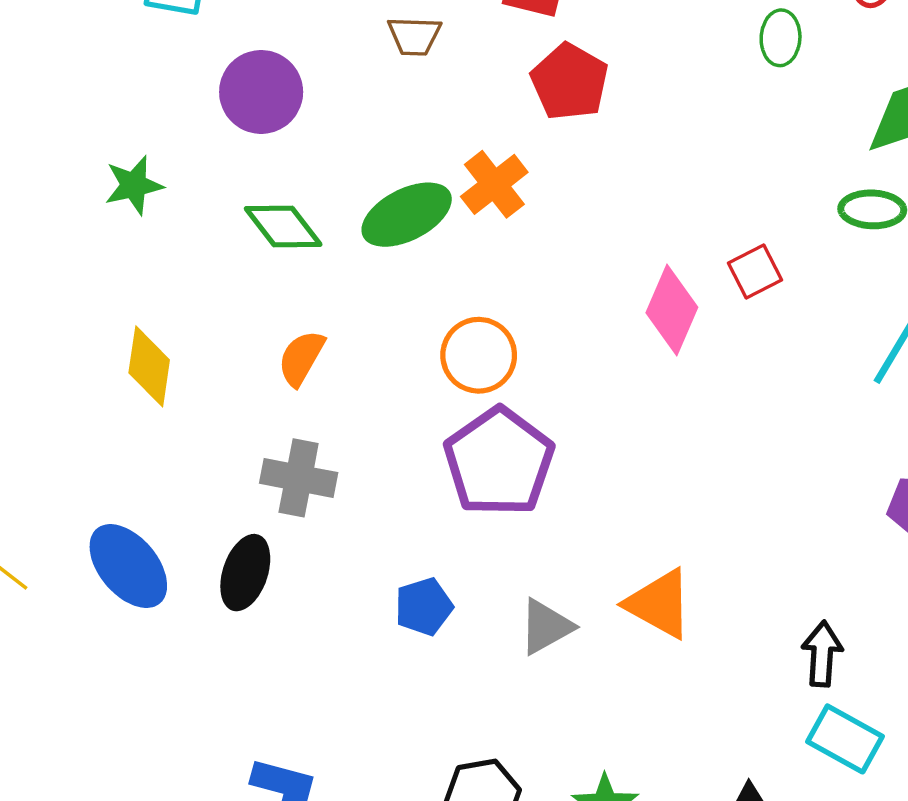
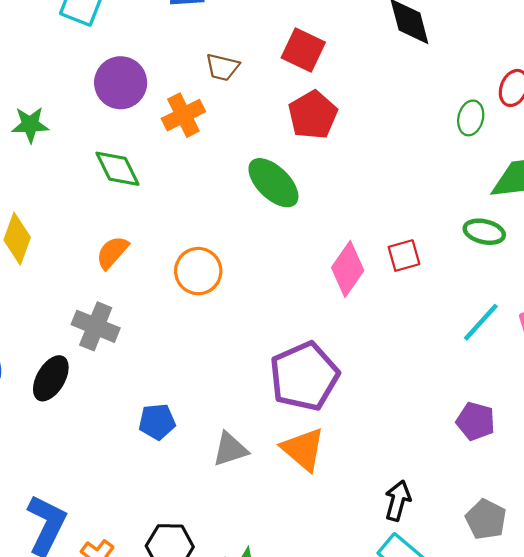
green ellipse: (781, 38) -> (471, 118), moved
orange cross: (494, 184) -> (183, 115), moved
green ellipse: (407, 215) -> (273, 183), moved, turned 60
orange circle: (479, 355) -> (198, 271), moved
purple pentagon: (499, 462) -> (304, 376), moved

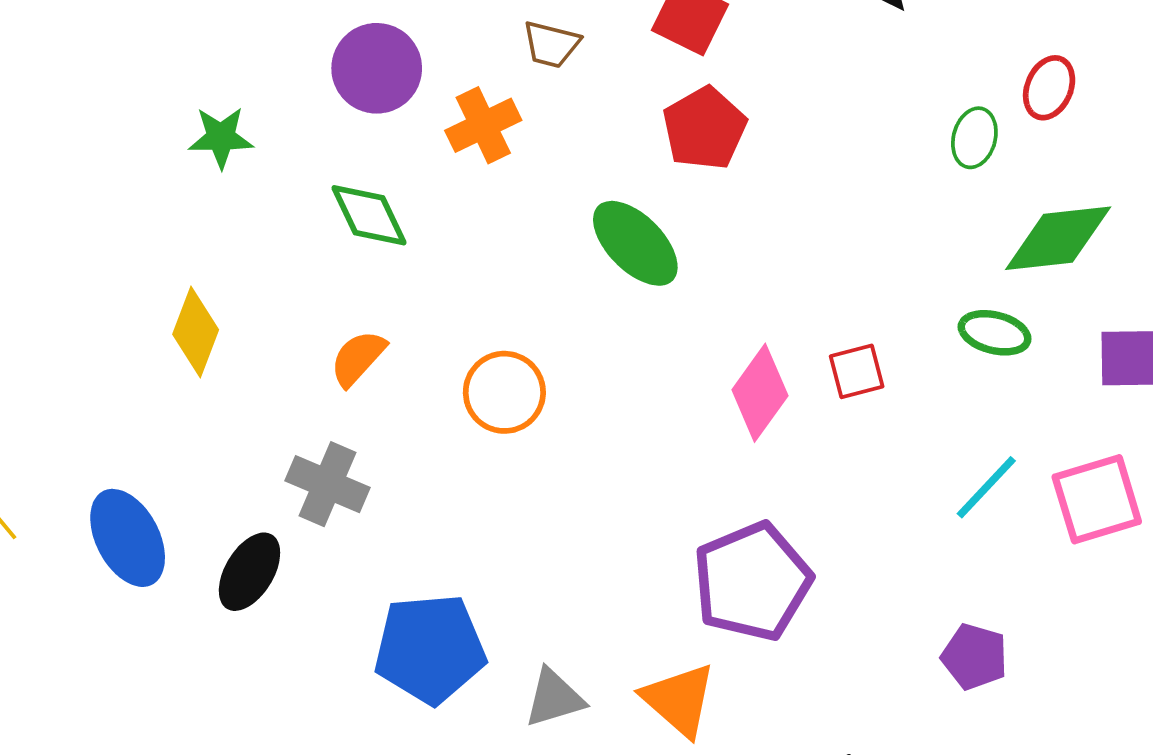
purple pentagon: (304, 376) -> (752, 582), moved
blue pentagon: (157, 422) -> (430, 649), size x1.8

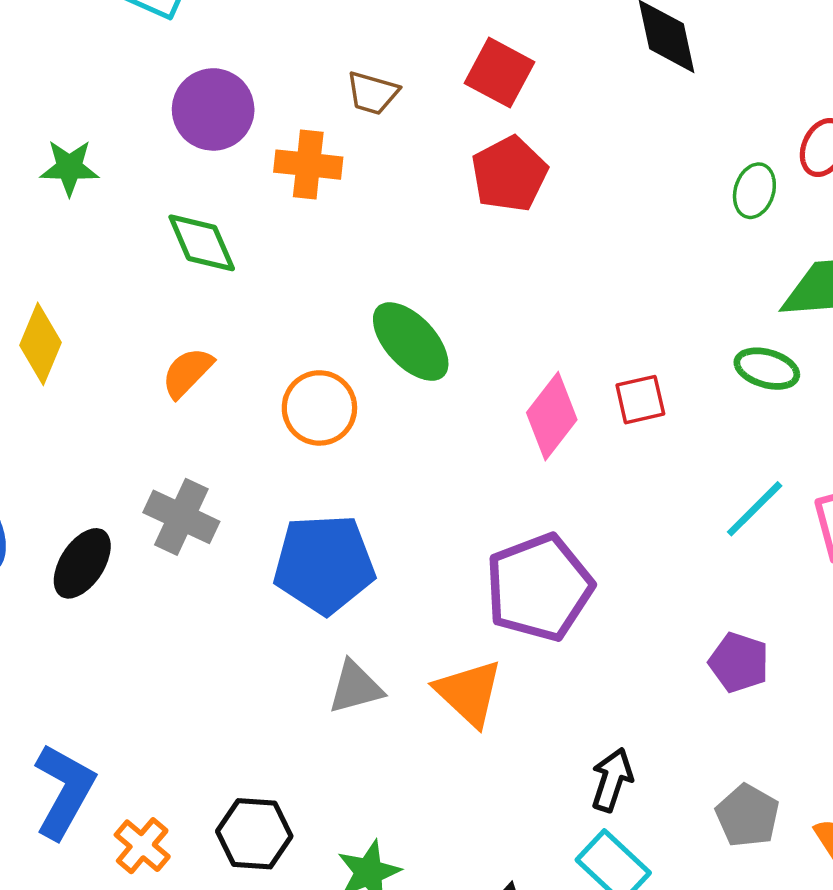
orange cross: (483, 125) -> (308, 165), turned 30
green ellipse: (635, 243) -> (411, 342), moved
gray cross: (328, 484) -> (181, 517), moved
blue pentagon: (430, 649) -> (324, 564), moved

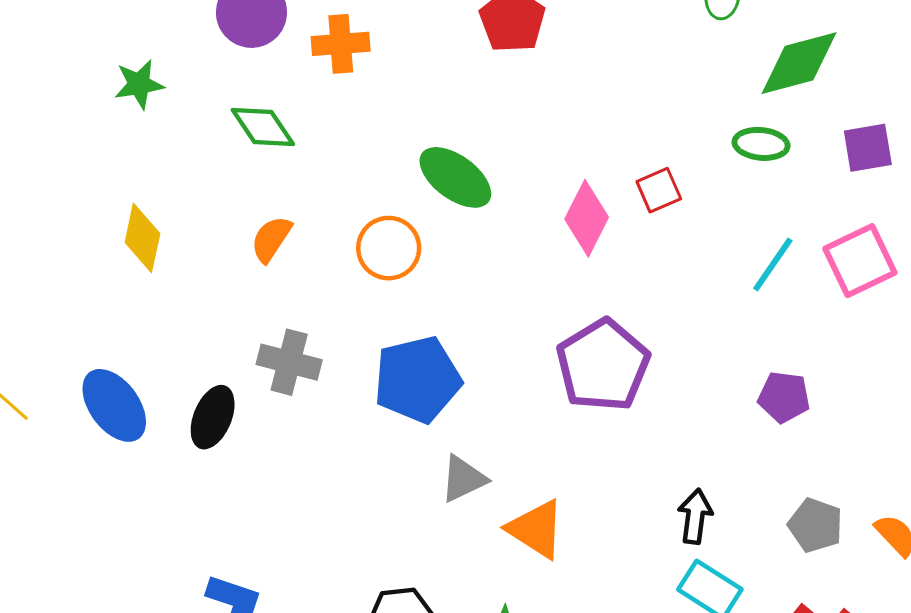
orange triangle: (469, 693) -> (536, 529), moved

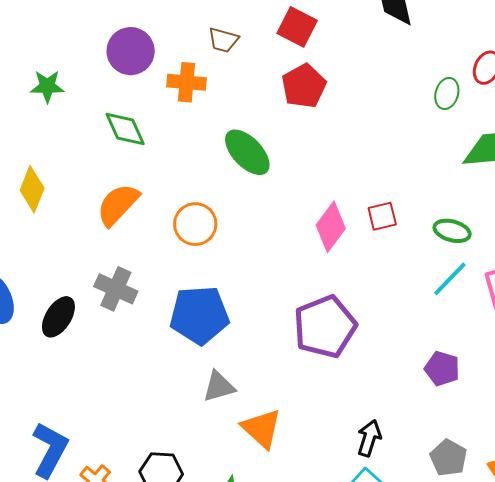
green ellipse: (761, 144) -> (452, 231), moved
green ellipse: (455, 177) -> (247, 152), moved
orange semicircle: (271, 239) -> (118, 205), size x1.4

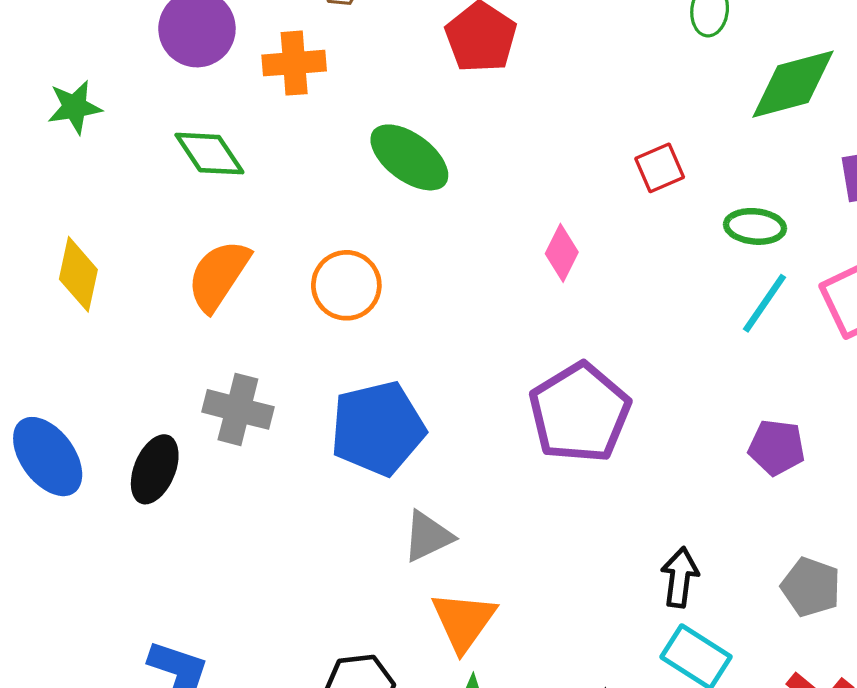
red square: (382, 216) -> (660, 168), moved
pink diamond: (331, 227) -> (562, 253), size x0.7
orange triangle: (262, 428) -> (464, 621), moved, turned 33

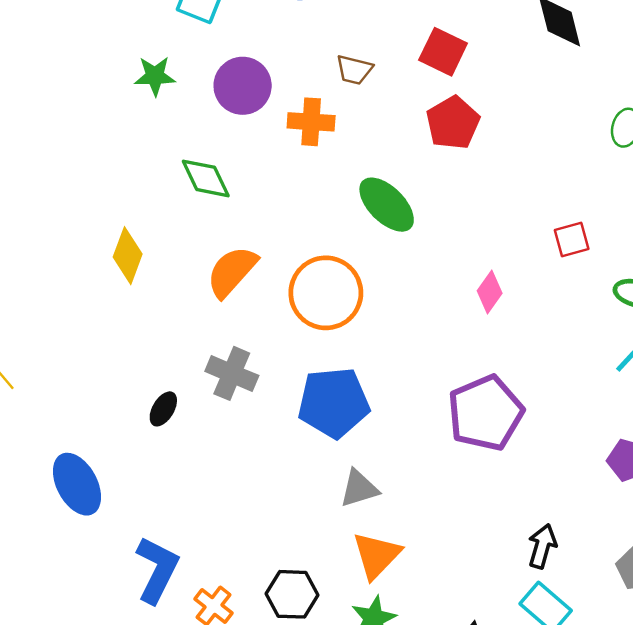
green star: (75, 107) -> (155, 76), moved
green diamond: (209, 154) -> (206, 178), moved
orange circle: (346, 285) -> (326, 293), size x1.4
blue ellipse: (48, 457) -> (77, 484), moved
black ellipse: (155, 469) -> (163, 409), size x0.7

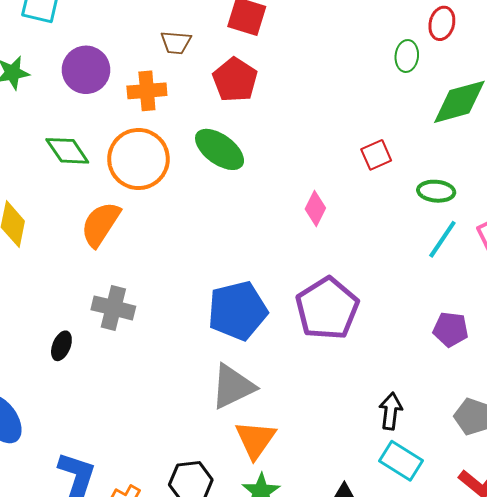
red pentagon: (453, 123) -> (235, 80), moved
orange circle: (326, 293) -> (138, 159), moved
blue pentagon: (334, 403) -> (238, 311), moved
gray triangle: (359, 488) -> (233, 387), size x1.4

